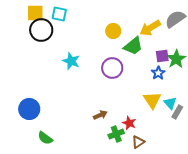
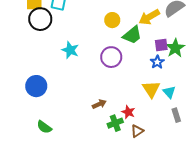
blue circle: (29, 109) -> (36, 86), moved
gray rectangle: (177, 112) -> (176, 115), moved, turned -48

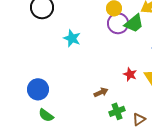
purple circle: (111, 57) -> (118, 23), moved
blue circle: (36, 86) -> (38, 89), moved
red star: (128, 112) -> (130, 74), moved

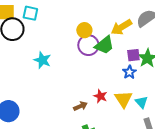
brown arrow: (101, 92) -> (80, 106), moved

